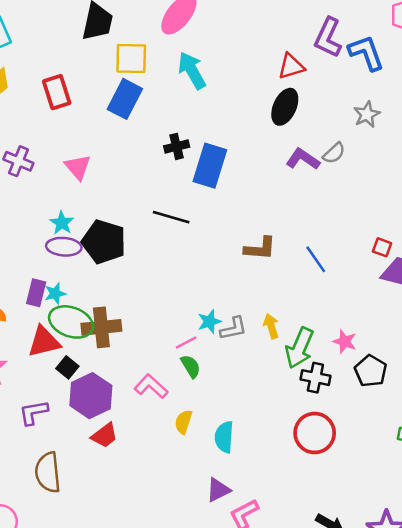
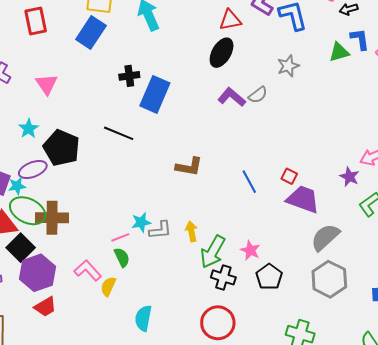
purple ellipse: (64, 247) -> (33, 170), moved, turned -32
blue line: (316, 259) -> (249, 182), moved
black square: (67, 367) -> (21, 248), size x1.5
yellow semicircle: (183, 422) -> (108, 286), moved

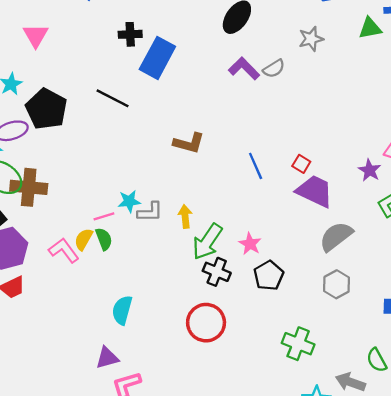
gray hexagon: (329, 279) -> (336, 284), size x0.7
yellow semicircle: (108, 286) -> (84, 239), moved

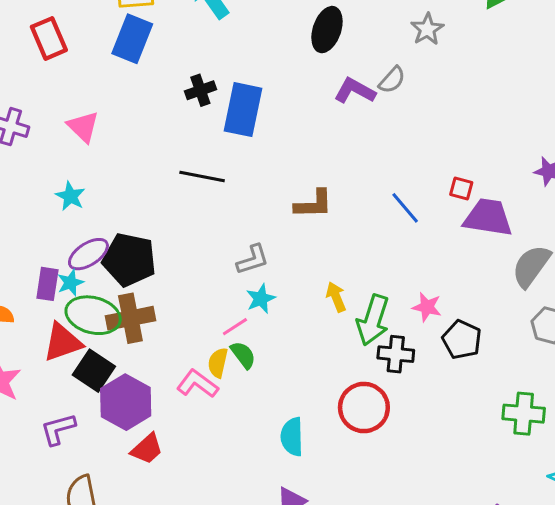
black pentagon: (46, 109) -> (129, 260), moved
gray L-shape: (150, 212) -> (253, 260), moved
red circle: (206, 323) -> (364, 408), moved

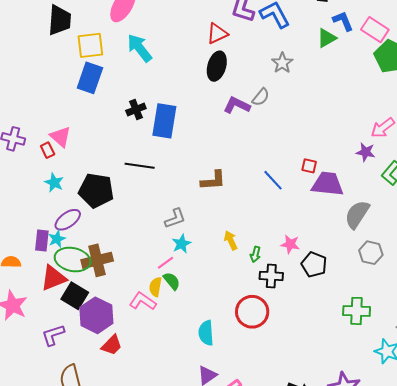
red rectangle: (49, 38) -> (48, 150), moved, size x0.6
black pentagon: (129, 260) -> (96, 190), moved
green arrow: (373, 320) -> (255, 254), size x0.5

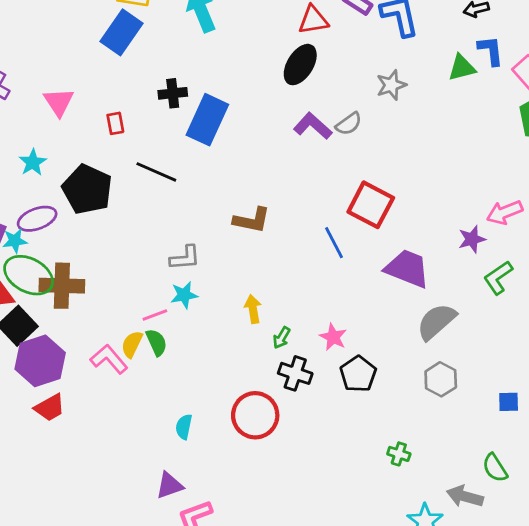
red rectangle: (48, 150) -> (115, 123), moved
purple star: (366, 152) -> (472, 239), turned 30
red square: (309, 166) -> (371, 205), moved, size x2.0
green cross: (357, 311) -> (399, 454), size x0.6
cyan semicircle: (206, 333) -> (184, 427), size x0.7

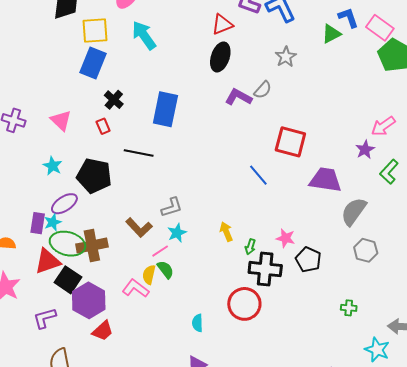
black cross: (173, 93) -> (114, 100), moved, turned -30
brown L-shape: (252, 220) -> (139, 228), moved, turned 48
blue line: (334, 243) -> (258, 175), moved
black cross: (295, 373) -> (265, 269), size x1.4

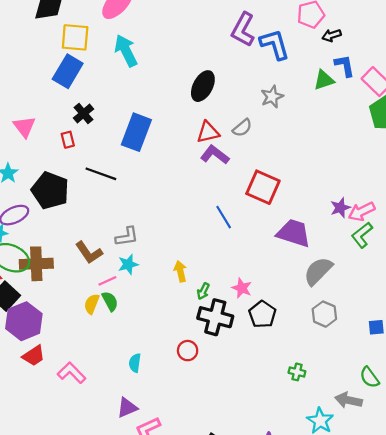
red triangle: (222, 24) -> (208, 132), moved
purple L-shape: (238, 97) -> (215, 155), moved
pink arrow: (383, 126) -> (362, 211), moved
pink L-shape: (136, 288) -> (72, 373), moved
red circle: (244, 304) -> (188, 351), size x0.6

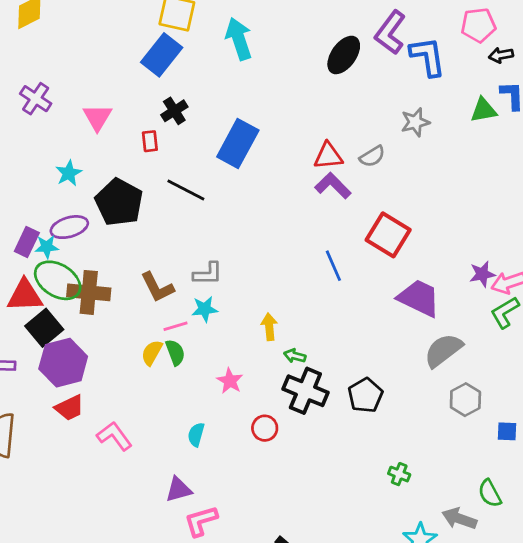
black ellipse: (203, 86) -> (344, 55), moved
pink star: (242, 288) -> (230, 381), moved
green arrow: (203, 291) -> (295, 356), turned 70
gray hexagon: (324, 314) -> (465, 400), moved

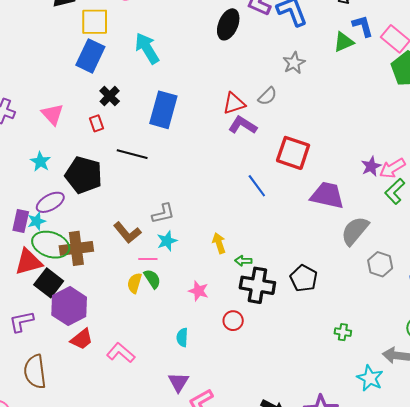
cyan arrow: (239, 39) -> (147, 48), moved
pink line: (176, 326) -> (148, 259), turned 30
purple triangle: (179, 490) -> (178, 382), turned -30

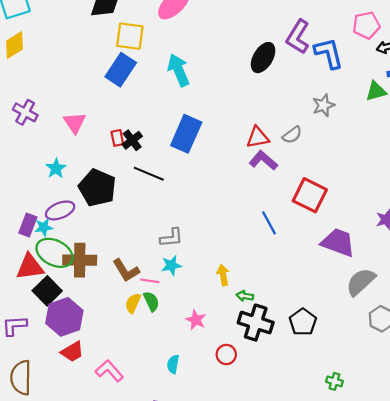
black cross: (110, 96) -> (132, 140), moved
brown L-shape: (127, 233) -> (126, 270), moved

